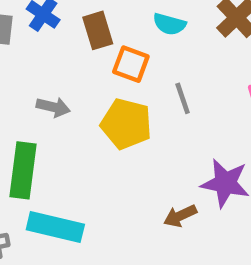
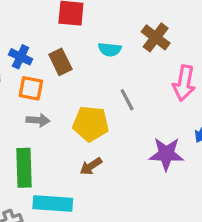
orange square: (131, 64) -> (31, 88), moved
brown arrow: (180, 216) -> (91, 166), moved

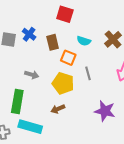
orange square: (31, 88) -> (68, 58), moved

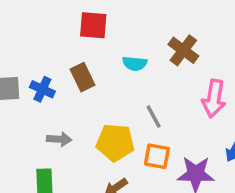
blue cross: (29, 34) -> (42, 89), moved
orange square: (68, 58) -> (157, 156), moved

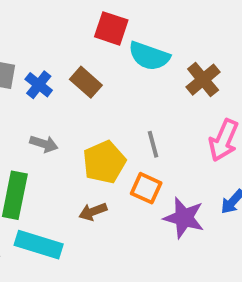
cyan semicircle: (135, 63) -> (149, 56), moved, size x1.5
brown rectangle: (83, 77) -> (86, 82), turned -36
yellow pentagon: (115, 142) -> (104, 162), turned 30

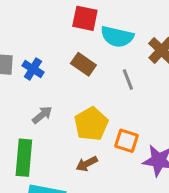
brown rectangle: (86, 82) -> (83, 64), moved
gray arrow: (44, 144) -> (42, 115), turned -50
gray line: (153, 144) -> (128, 79), moved

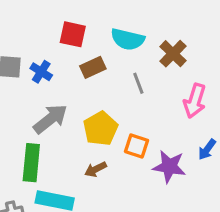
red square: (85, 18) -> (73, 34), moved
brown rectangle: (83, 64) -> (93, 67), turned -60
gray arrow: (42, 115) -> (50, 119), size x1.6

